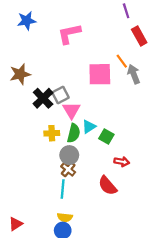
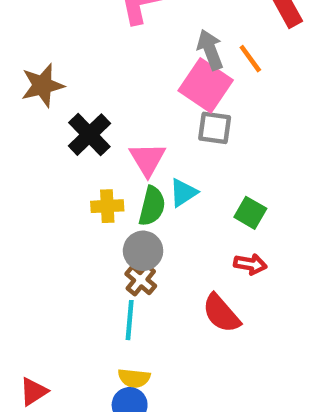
pink square: (100, 74) -> (206, 85), turned 35
gray arrow: (134, 74) -> (210, 50), moved
gray square: (61, 95) -> (215, 128), moved, turned 35
green square: (106, 136) -> (250, 213), moved

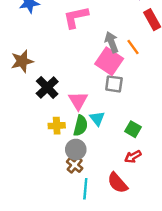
cyan triangle: (183, 193) -> (97, 118), turned -35
red arrow: (250, 264) -> (133, 157), turned 140
cyan line: (130, 320) -> (85, 189), moved

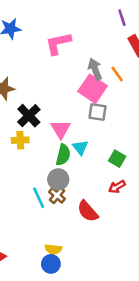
yellow cross: (57, 126) -> (20, 140), moved
red semicircle: (117, 183) -> (88, 211), moved
cyan line: (85, 189) -> (39, 198), moved, turned -30

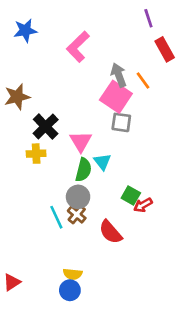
pink L-shape: (58, 43) -> (78, 47), turned -32
green square: (117, 159) -> (131, 196), moved

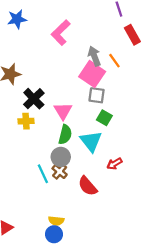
cyan triangle: (102, 162) -> (91, 141), moved, size x1.5
green square: (131, 196) -> (104, 118), moved

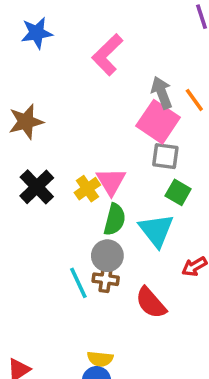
black cross: (34, 99) -> (37, 187), moved
yellow cross: (26, 121) -> (87, 189), moved, turned -32
brown cross: (60, 172) -> (106, 279), turned -32

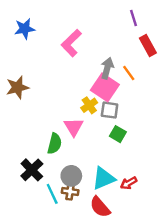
gray arrow: (162, 93) -> (107, 68), turned 36
black cross: (37, 187) -> (32, 170), moved
yellow cross: (87, 189) -> (89, 105), moved
green semicircle: (115, 219) -> (55, 144), moved
cyan triangle: (156, 230) -> (104, 178), moved, turned 45

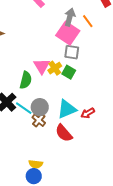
yellow cross: (89, 105) -> (55, 68), moved
green square: (118, 134) -> (69, 72), moved
brown cross: (70, 191) -> (39, 120), turned 32
cyan line: (52, 194) -> (24, 108), moved, turned -30

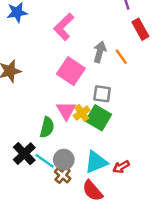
pink square: (68, 33) -> (71, 71), moved
green square: (69, 72) -> (98, 118), size x1.5

